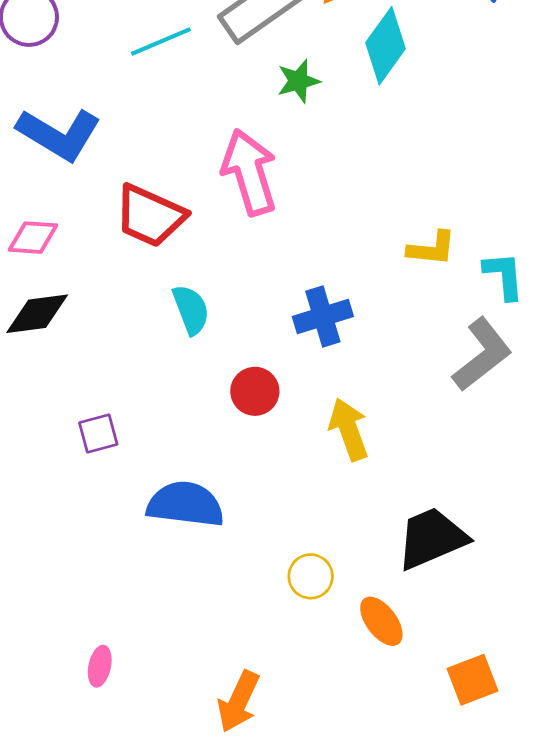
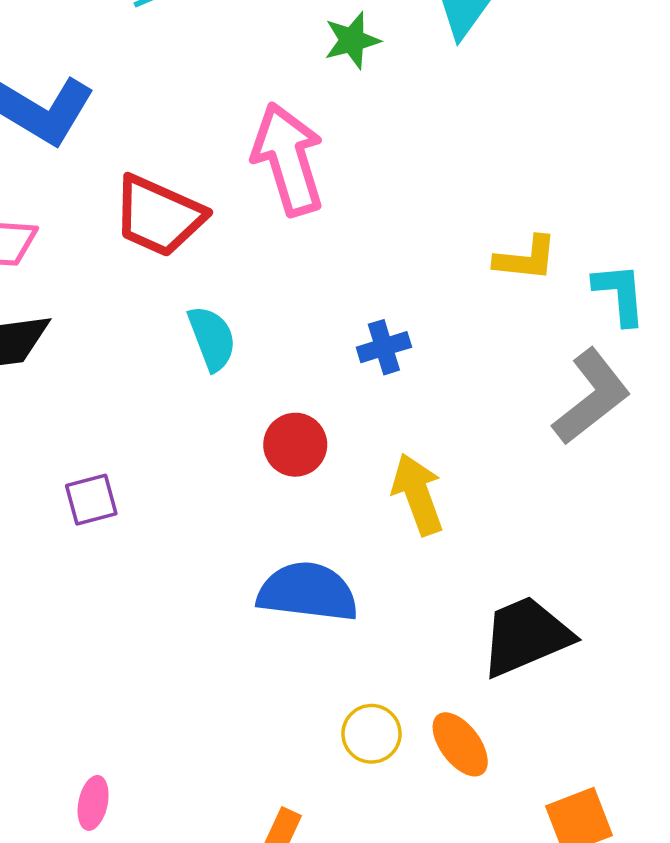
blue cross: (323, 316) -> (384, 347), size x0.7
blue semicircle: (185, 504) -> (308, 592), moved
yellow circle: (311, 576) -> (371, 734), moved

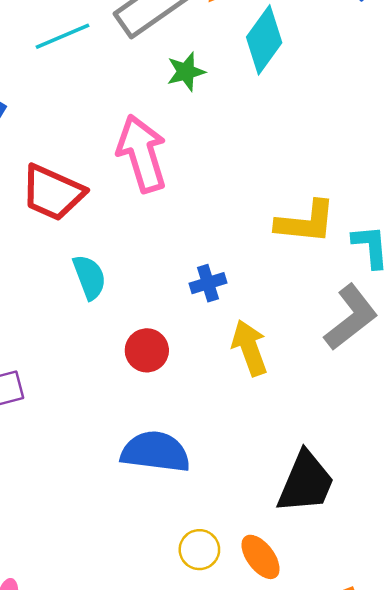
yellow L-shape: (526, 258) -> (306, 222), size x1.4
yellow arrow: (418, 494) -> (250, 348), moved
black trapezoid: (526, 636) -> (306, 482), turned 136

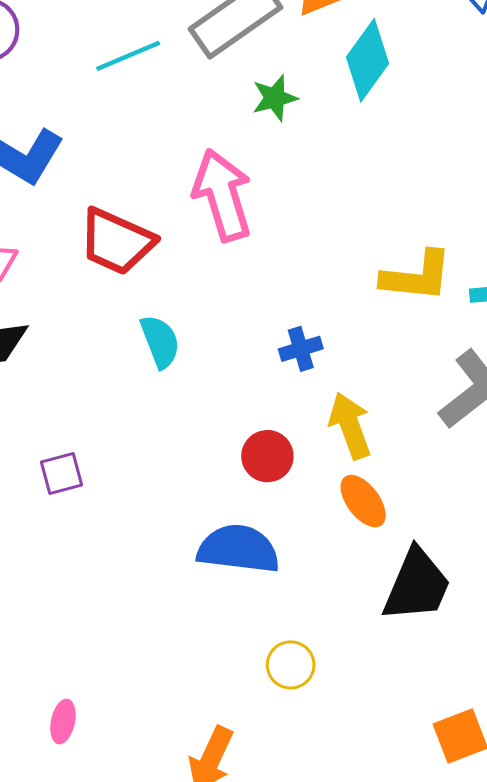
red circle: (147, 350) -> (267, 456), moved
orange ellipse: (261, 557) -> (363, 501), moved

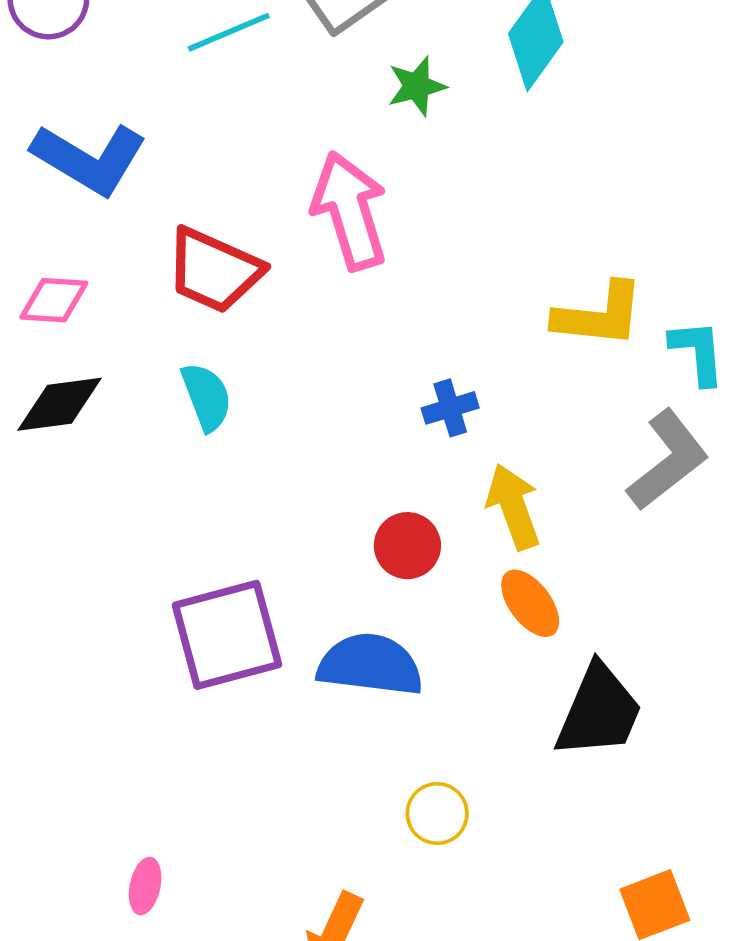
cyan semicircle: (160, 342) -> (206, 397), moved
purple square: (61, 474) -> (227, 635), moved, size x2.0

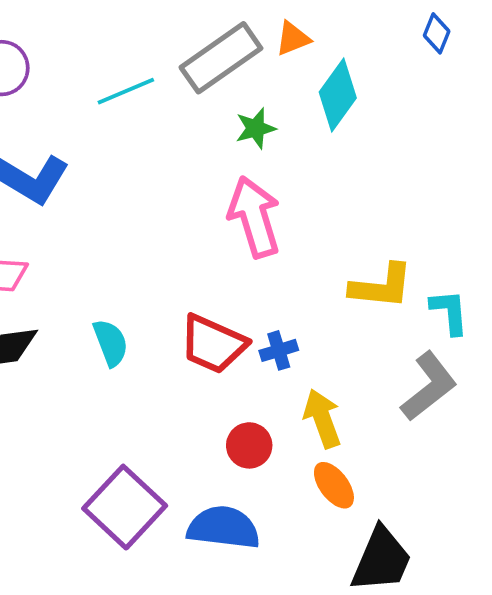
pink arrow: (350, 211) -> (254, 217), moved
red trapezoid: (214, 270) -> (213, 344), moved
purple square: (227, 635) -> (125, 507), turned -32

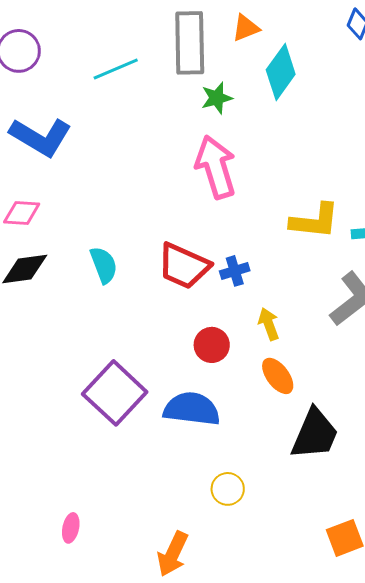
gray rectangle: (221, 58) -> (190, 43), turned -56
yellow arrow: (322, 418) -> (269, 324), size x0.7

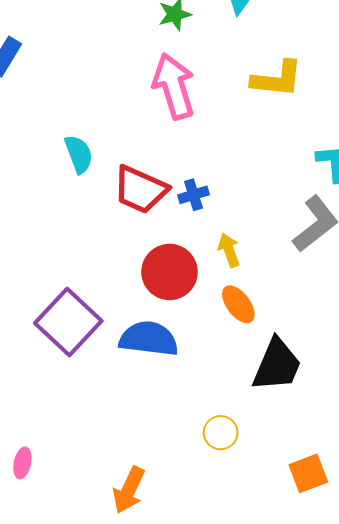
yellow L-shape: (315, 221) -> (277, 79), moved
cyan semicircle: (104, 265) -> (79, 154), moved
red circle: (212, 345) -> (170, 272), size x1.5
yellow circle: (228, 489) -> (221, 433), moved

